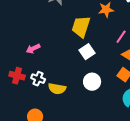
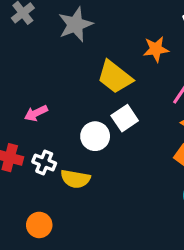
yellow trapezoid: (81, 27) -> (115, 77), turned -70
white circle: (92, 82) -> (95, 136), moved

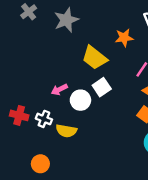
pink arrow: (36, 113) -> (59, 90), moved

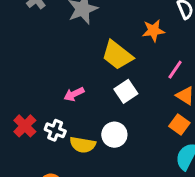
white circle: (80, 100) -> (114, 135), moved
red cross: (19, 115) -> (25, 126), turned 30

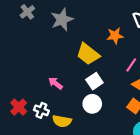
pink arrow: (74, 94) -> (55, 83), turned 64
white circle: (114, 135) -> (92, 104), moved

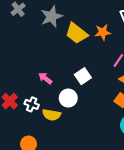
yellow trapezoid: (88, 54) -> (77, 33), moved
white circle: (92, 104) -> (68, 98), moved

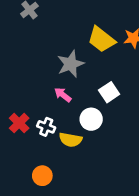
gray star: (52, 17) -> (71, 64), moved

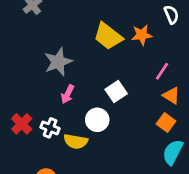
gray star: (71, 64) -> (58, 62), moved
pink arrow: (63, 95) -> (68, 94), turned -102

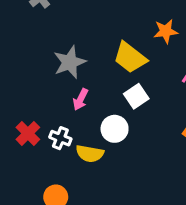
yellow trapezoid: (108, 36) -> (130, 58), moved

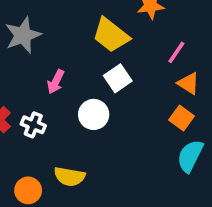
gray star: (70, 62) -> (23, 35), moved
yellow semicircle: (90, 154) -> (69, 177), moved

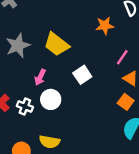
yellow trapezoid: (111, 35) -> (57, 44), moved
white circle: (94, 114) -> (51, 99), moved

